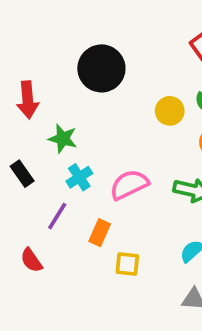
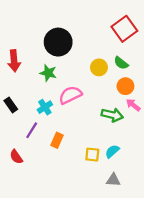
green star: (63, 139) -> (48, 73), moved
pink semicircle: (129, 185) -> (70, 95), moved
yellow square: (127, 264) -> (92, 155), moved

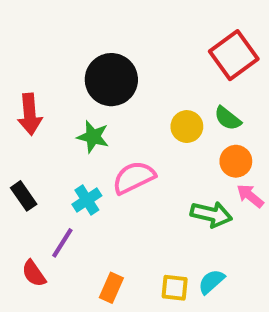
orange rectangle: (57, 140) -> (111, 288), moved
red semicircle: (16, 157) -> (34, 273), moved

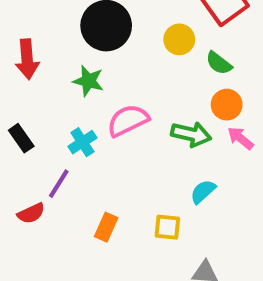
yellow circle: (187, 127) -> (179, 39), moved
green arrow: (211, 214) -> (191, 134), moved
red semicircle: (34, 273) -> (31, 213), turned -80
cyan semicircle: (211, 282) -> (203, 192), moved

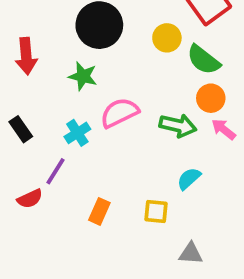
green semicircle: (219, 63) -> (203, 60), size x1.4

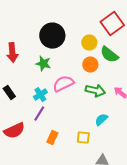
orange circle: (211, 98) -> (90, 65), moved
purple line: (55, 171) -> (39, 114), moved
red semicircle: (30, 199) -> (14, 131), size x1.5

